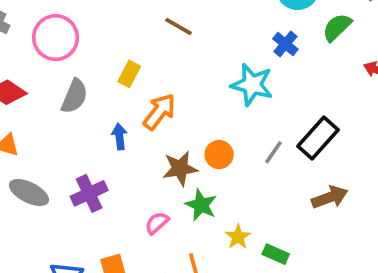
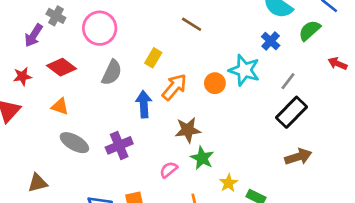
blue arrow: (119, 137) -> (144, 104), size x1.4
gray line: (274, 152) -> (288, 81), moved
orange circle: (219, 155) -> (215, 83), moved

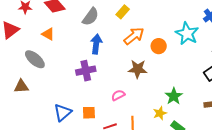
orange circle: (215, 83) -> (159, 46), moved
blue arrow: (144, 104) -> (96, 44), moved
gray ellipse: (74, 143) -> (35, 59), moved
green star: (202, 158) -> (174, 96), moved

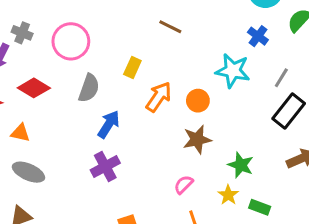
orange triangle: (48, 34) -> (20, 133), moved
blue arrow: (96, 44) -> (109, 124), turned 42
brown star: (138, 69) -> (197, 139), moved
pink semicircle: (118, 95) -> (184, 184), moved

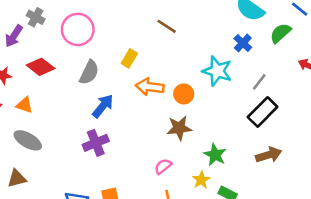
orange arrow: (159, 97) -> (150, 87), turned -124

